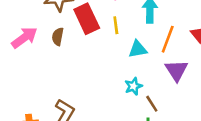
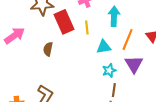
brown semicircle: (58, 37) -> (48, 49), moved
cyan star: (133, 86) -> (109, 71), moved
brown line: (152, 104) -> (114, 90), turned 40

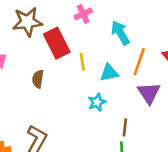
cyan arrow: (114, 16) -> (120, 33), turned -30
yellow line: (87, 28) -> (82, 62), moved
cyan star: (109, 71) -> (97, 102), moved

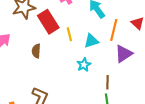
purple triangle: (149, 93) -> (124, 54), turned 36

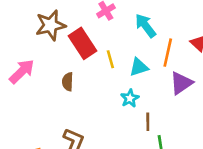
brown line: (107, 82) -> (148, 122), moved

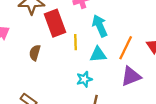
cyan arrow: (146, 26) -> (100, 26), moved

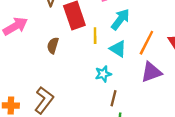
cyan arrow: (100, 26) -> (120, 19), turned 60
cyan triangle: (98, 54) -> (118, 49), turned 36

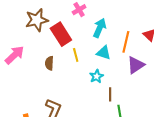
yellow line: (95, 36) -> (76, 55), moved

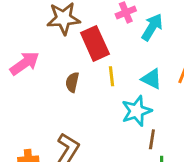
cyan arrow: (100, 28) -> (152, 27), moved
cyan star: (97, 76) -> (137, 111), size x1.5

